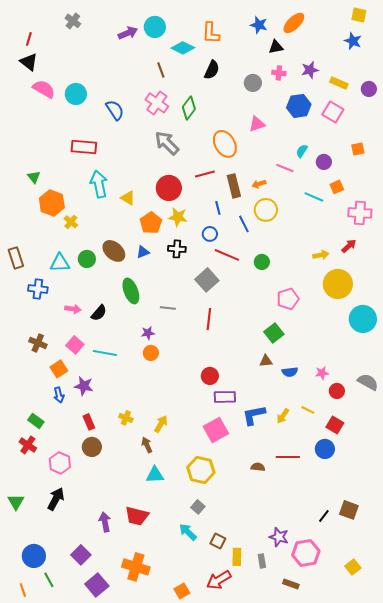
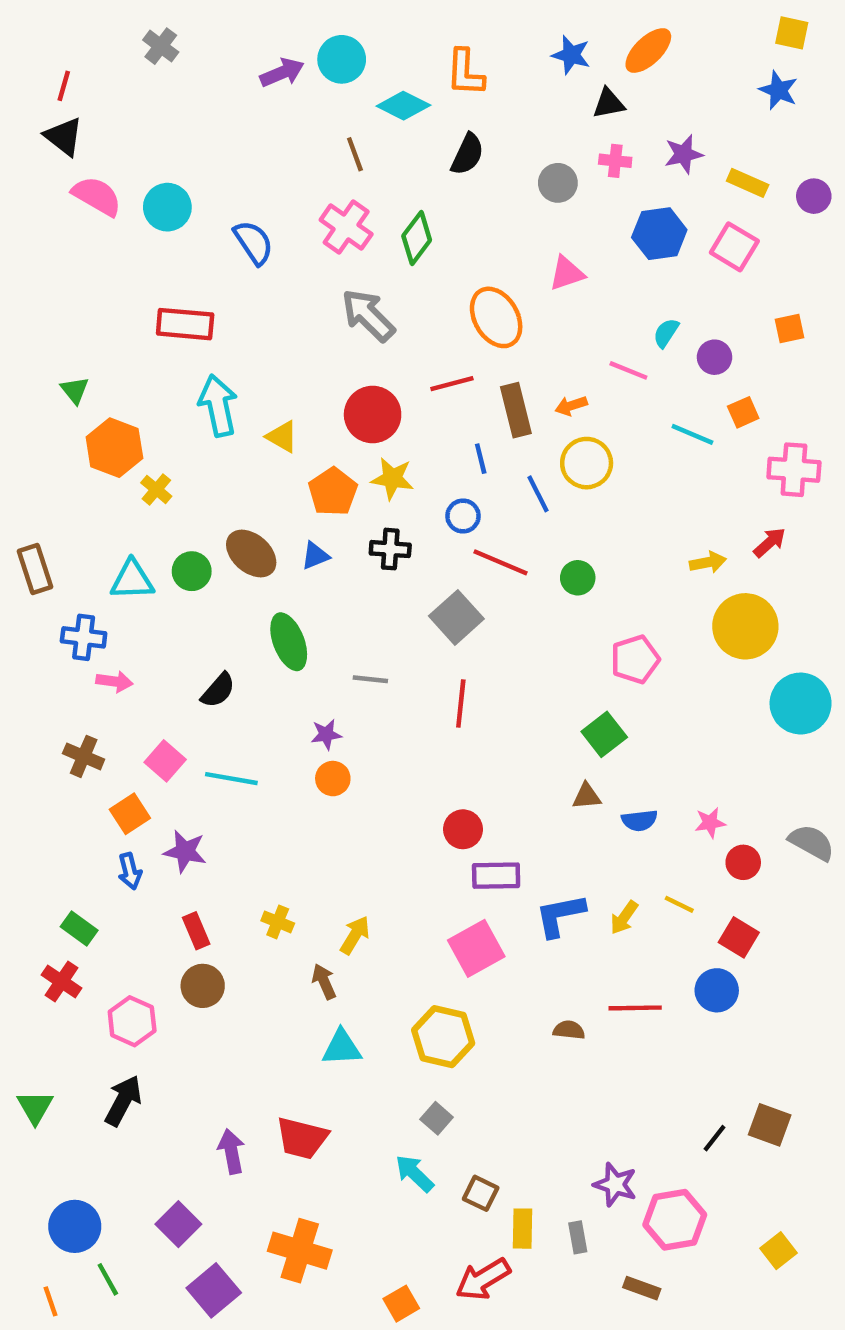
pink arrow: (73, 309) -> (114, 681), moved

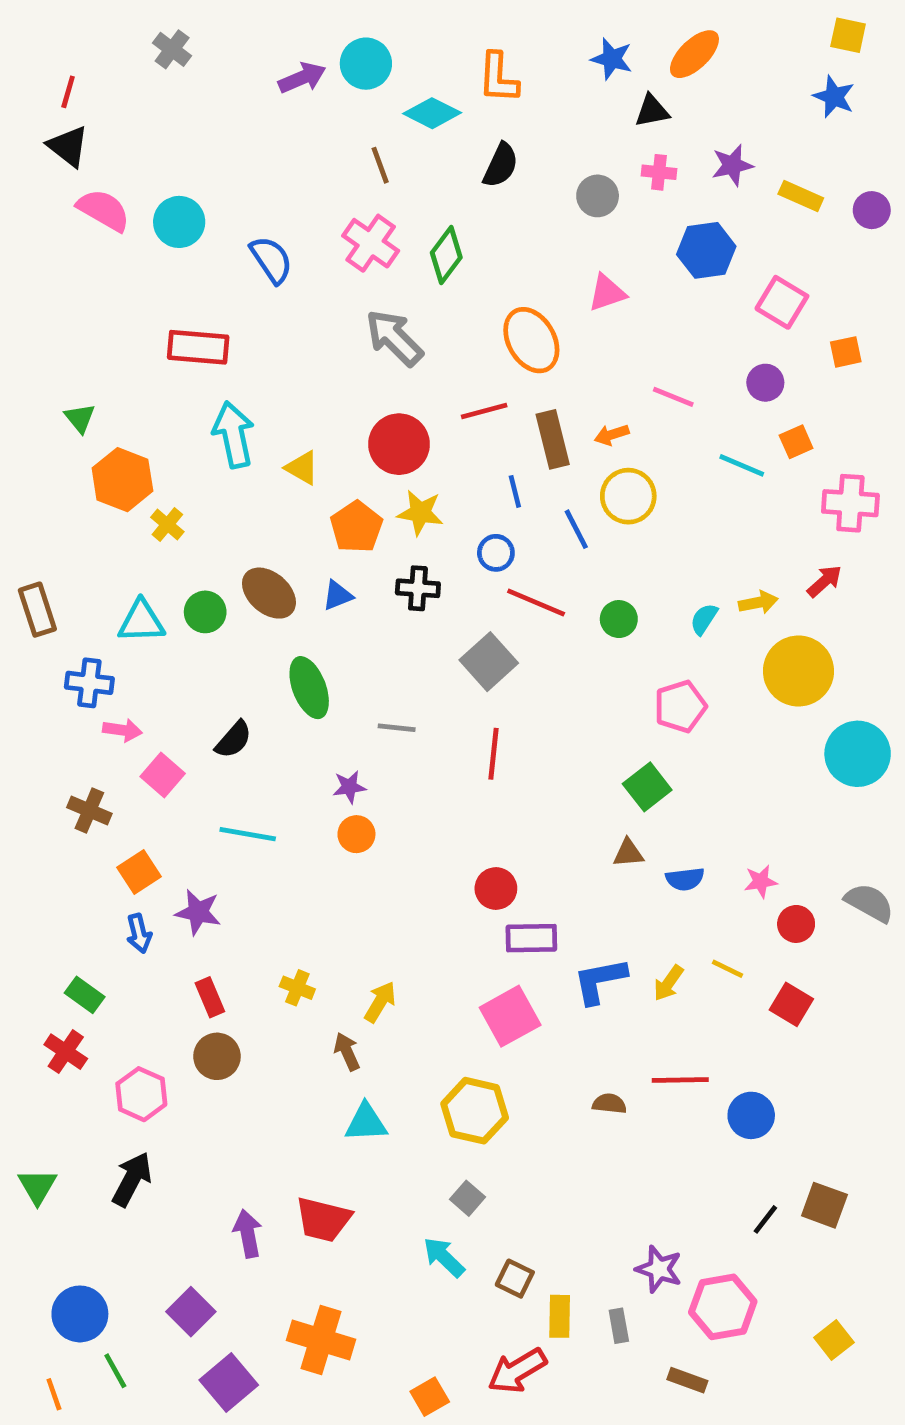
pink square: (734, 247) -> (782, 302), moved
cyan semicircle: (666, 333) -> (704, 619), moved
pink square: (165, 761) -> (163, 775), moved
blue circle: (717, 990) -> (751, 1115), moved

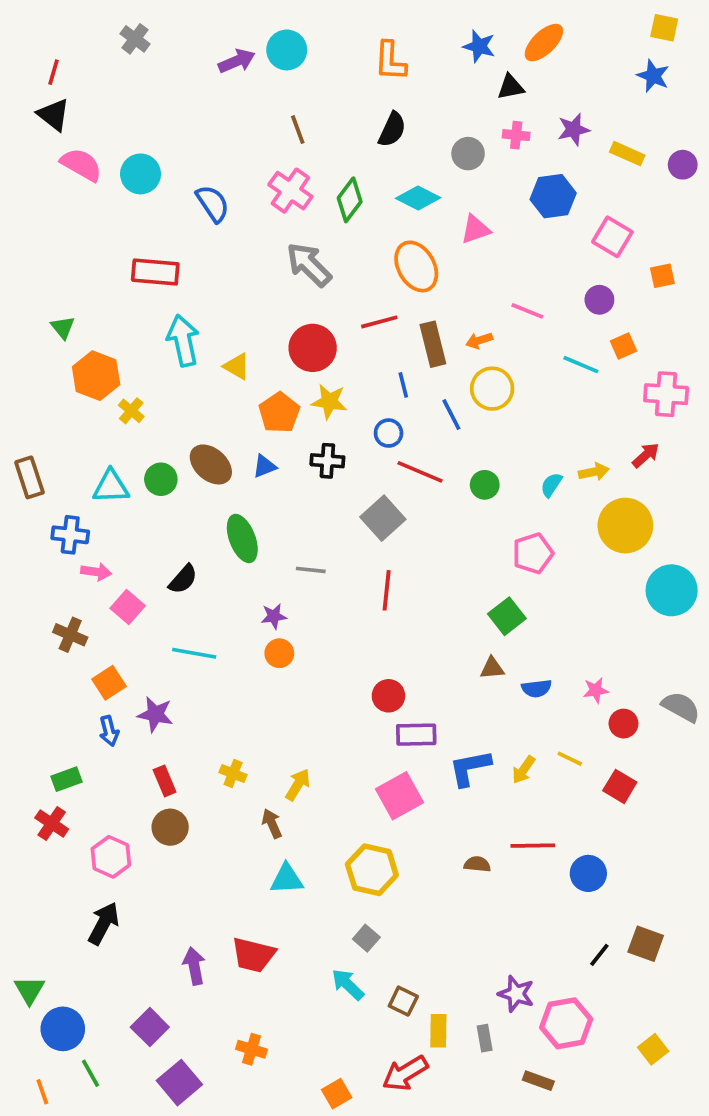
cyan diamond: (432, 113) -> (418, 198), moved
green rectangle: (85, 995) -> (66, 779), turned -56
green triangle: (37, 1186) -> (29, 990), moved
orange cross: (321, 1340) -> (252, 1049), size x0.6

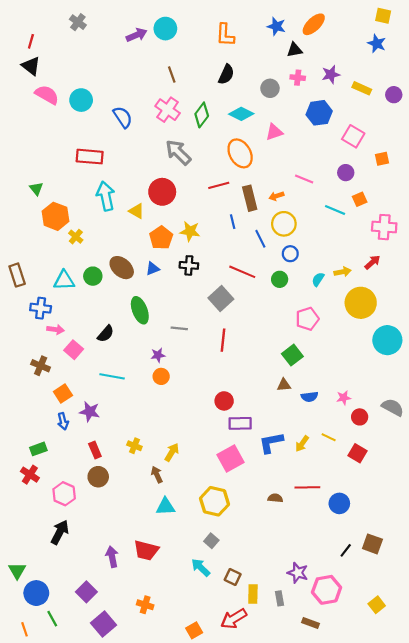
red circle: (313, 348) -> (162, 192), moved
blue circle: (388, 433) -> (290, 254), moved

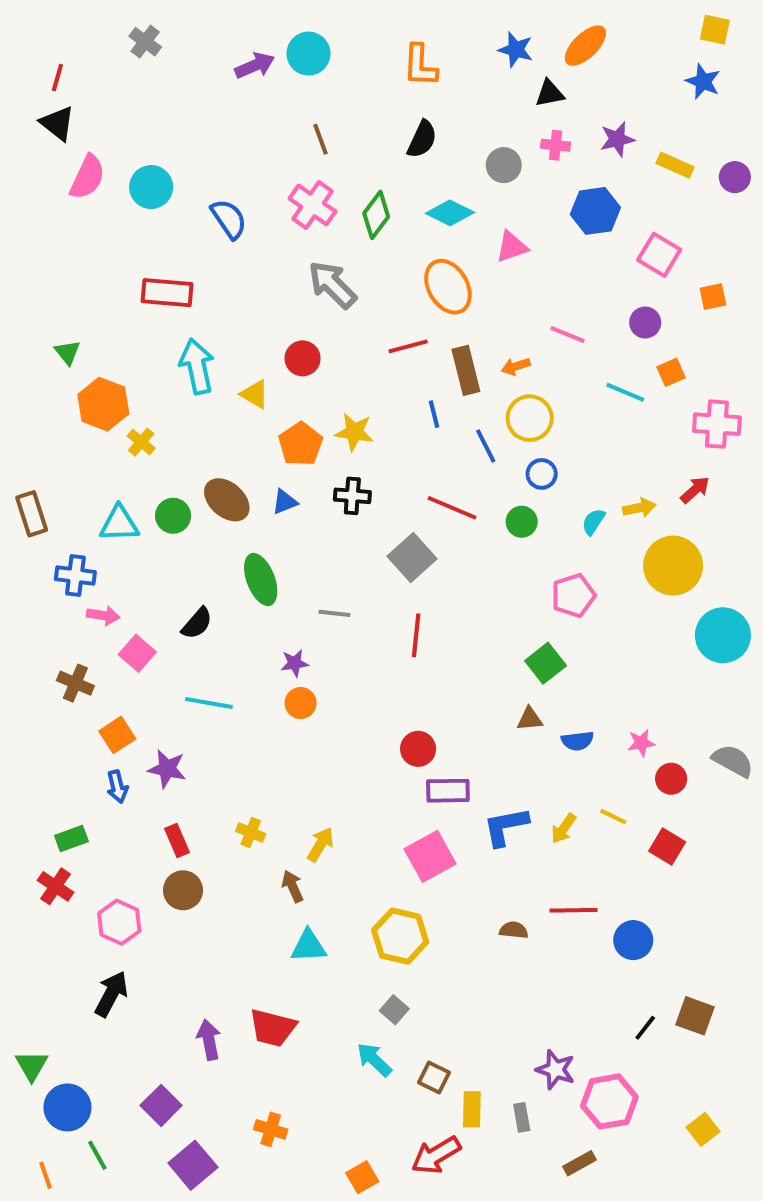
pink semicircle: (47, 95) -> (87, 177), turned 85
red circle: (162, 192) -> (303, 358), size x0.7
brown rectangle: (311, 623) -> (579, 1163), turned -49

